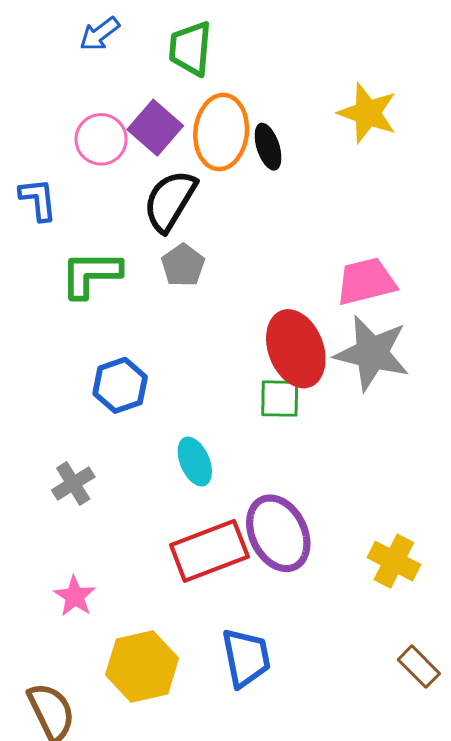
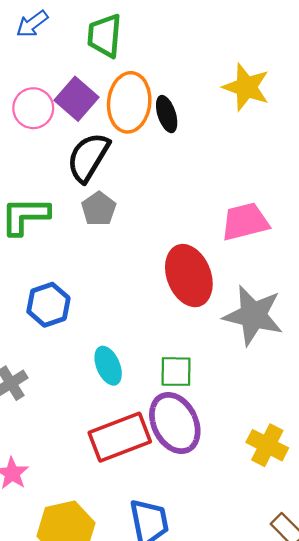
gray star: (372, 353) -> (253, 315), moved
green square: (280, 399) -> (176, 372), moved

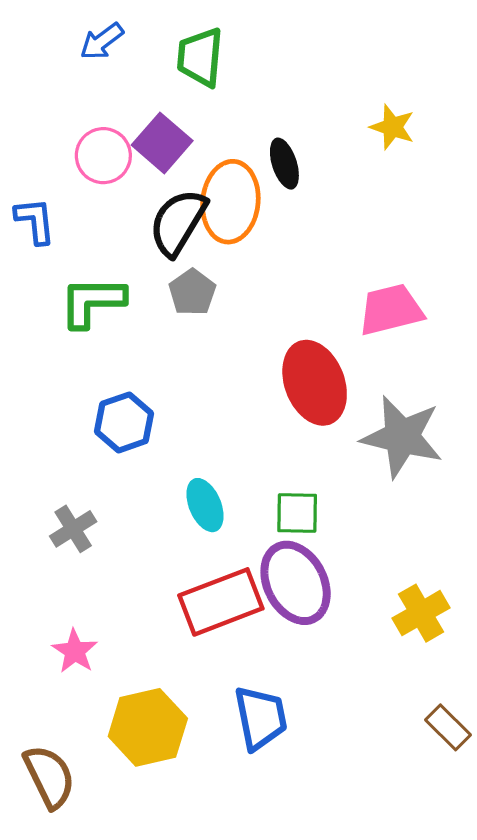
yellow star: (246, 87) -> (392, 127), size x0.7
orange ellipse: (129, 102) -> (230, 202), moved
yellow cross: (267, 445) -> (421, 613), turned 33

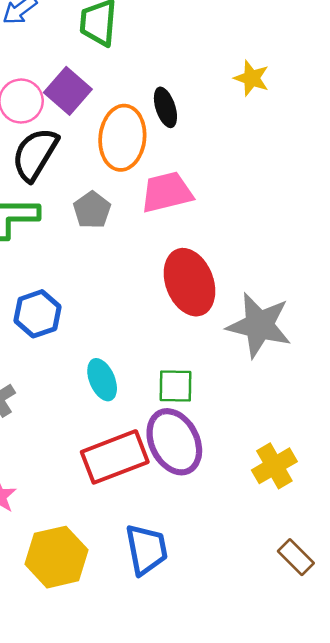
black semicircle: (178, 222) -> (35, 154), moved
pink trapezoid: (391, 310) -> (167, 192), moved

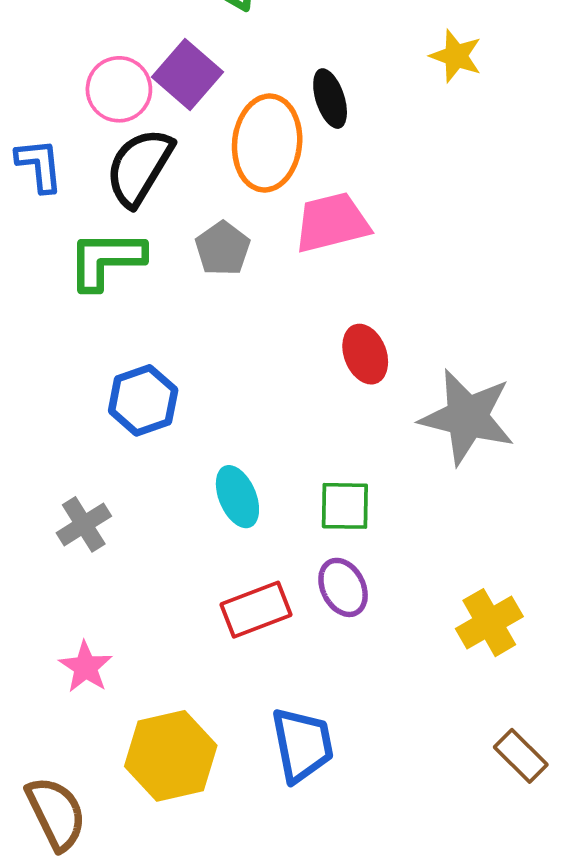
red ellipse: (189, 282) -> (365, 354), size x0.6
purple ellipse: (174, 442) -> (343, 587), size x0.6
red rectangle: (115, 457) -> (256, 610), size x0.7

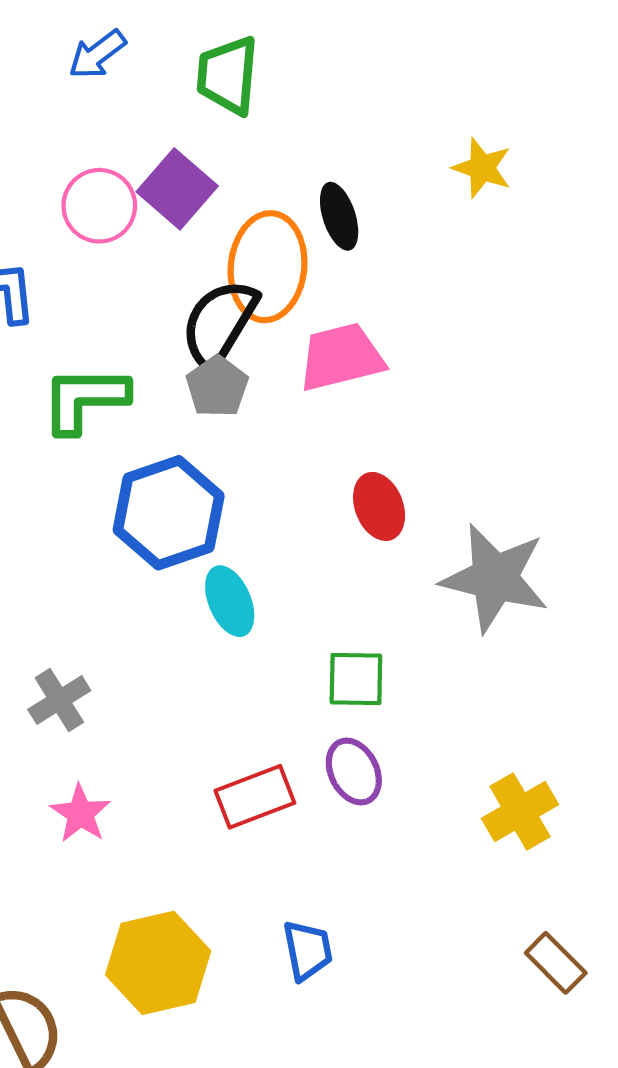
black semicircle: (139, 167) -> (219, 324), moved
blue hexagon: (143, 400) -> (169, 513), moved, size x1.4
cyan ellipse: (237, 497) -> (230, 601), moved
pink star: (86, 667) -> (80, 814), moved
blue trapezoid: (302, 745) -> (308, 950), size x0.7

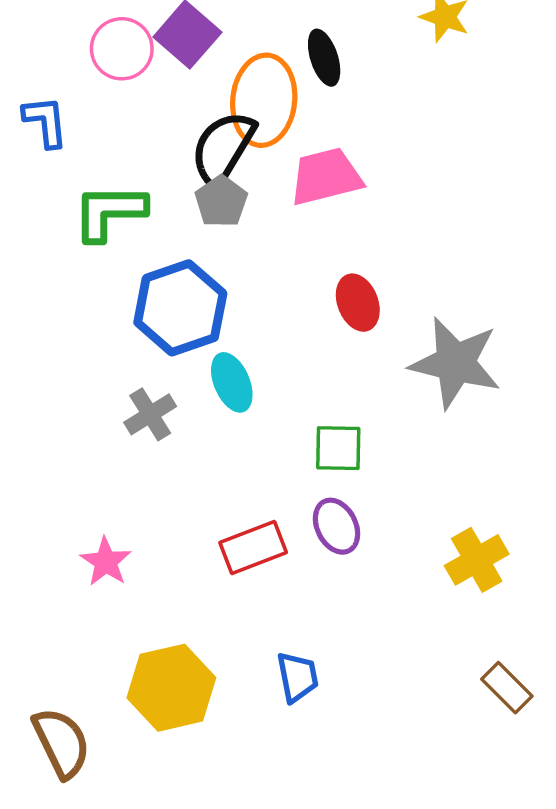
gray cross: (59, 700) -> (150, 414), moved

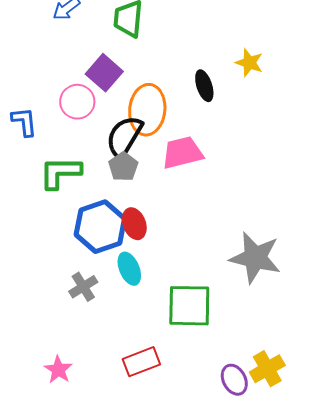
pink circle: (122, 49) -> (77, 102), moved
black ellipse: (324, 58) -> (204, 86), moved
red ellipse: (358, 303) -> (134, 224), moved
green square: (338, 448) -> (189, 306), size x1.6
purple ellipse: (336, 526) -> (234, 380), moved

